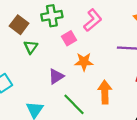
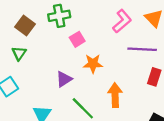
pink L-shape: (93, 20) -> (122, 21), moved
green triangle: (31, 47) -> (19, 53), moved

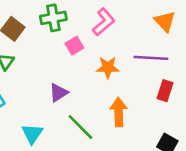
pink L-shape: (122, 21) -> (104, 22), moved
orange star: (93, 64) -> (108, 67), moved

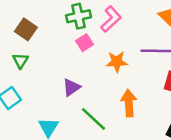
green cross: (53, 18) -> (79, 16), moved

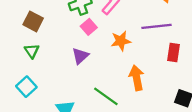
purple triangle: (71, 87) -> (80, 56), moved

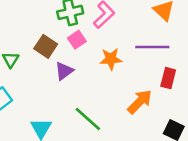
brown square: (33, 21) -> (46, 46), moved
orange arrow: (137, 78) -> (140, 102), moved, turned 50

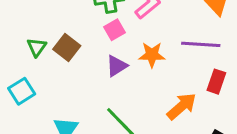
brown square: (46, 46) -> (67, 48), moved
purple triangle: (64, 71) -> (117, 66), moved

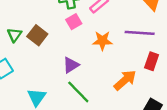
purple triangle: (117, 66) -> (71, 65), moved

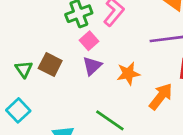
orange star: (102, 41) -> (128, 74), moved
purple triangle: (71, 65) -> (92, 66), moved

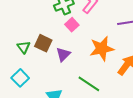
purple triangle: (92, 66) -> (63, 54), moved
orange star: (128, 74) -> (102, 49), size x1.4

